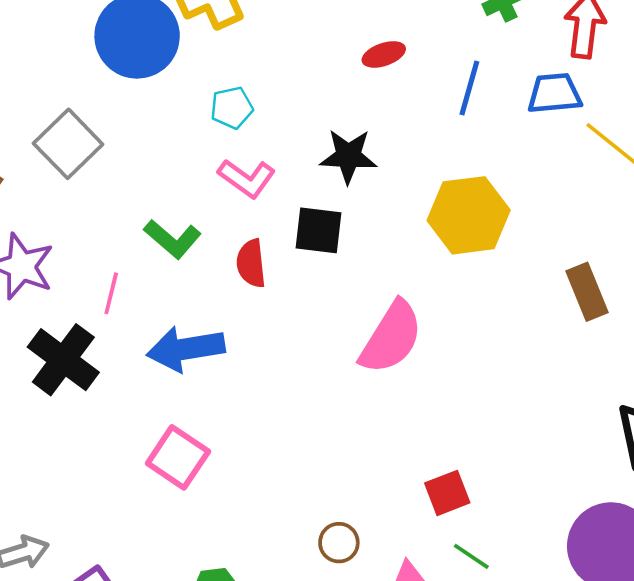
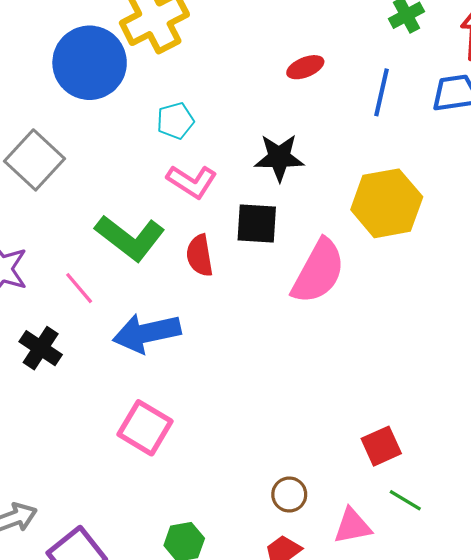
green L-shape: (173, 239) -> (130, 238), size x1.4
pink line: (111, 293) -> (79, 288), turned -51
pink semicircle: (391, 338) -> (318, 271), moved
black cross: (63, 360) -> (41, 348), size x0.7

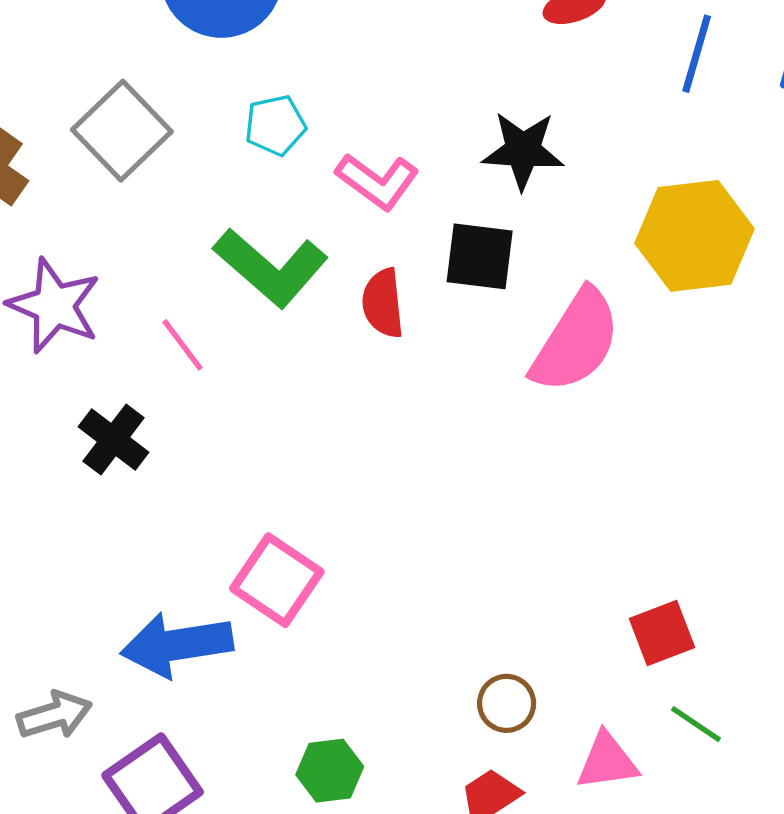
cyan pentagon: (175, 121) -> (275, 125), moved
blue arrow: (147, 333) -> (177, 645), moved

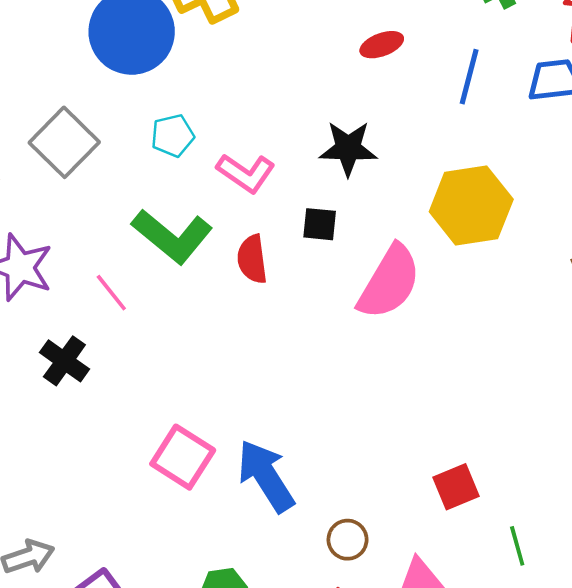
black square: (480, 256) -> (320, 224), size x0.7
blue arrow: (177, 645) -> (266, 476), moved, turned 68
green line: (696, 724) -> (517, 546), moved, turned 42

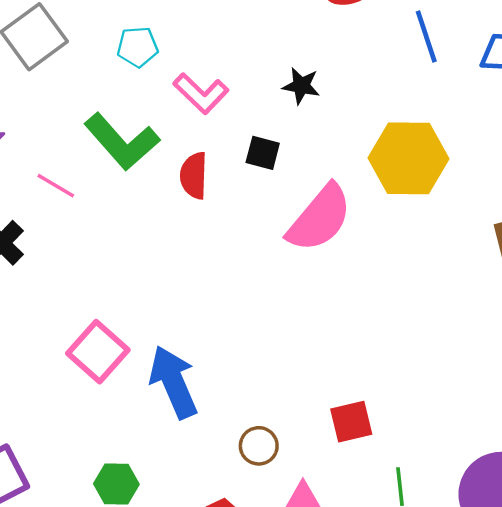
blue line: (469, 77) -> (426, 37), turned -42
black star: (348, 148) -> (301, 86), size x0.7
pink line: (111, 293) -> (56, 186), turned -30
brown circle: (348, 540) -> (259, 446), moved

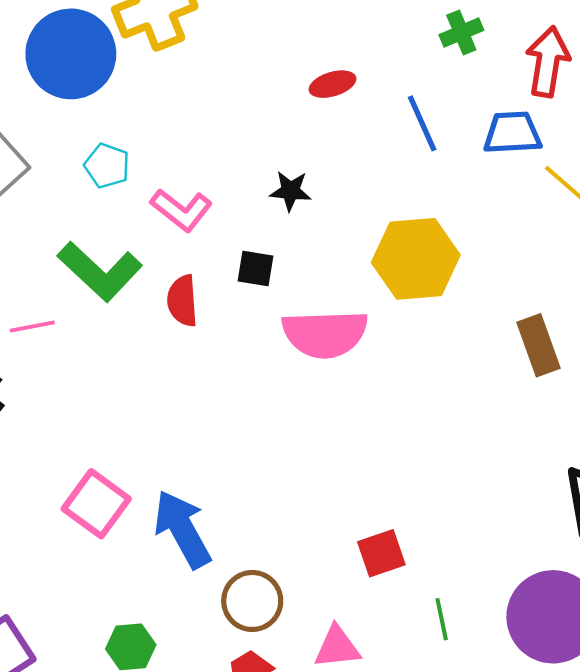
cyan pentagon: (138, 47) -> (107, 166), turned 30
pink line: (56, 186) -> (32, 327), turned -36
pink semicircle: (320, 218) -> (325, 334), turned 54
brown circle: (259, 446) -> (252, 601), moved, size x1.4

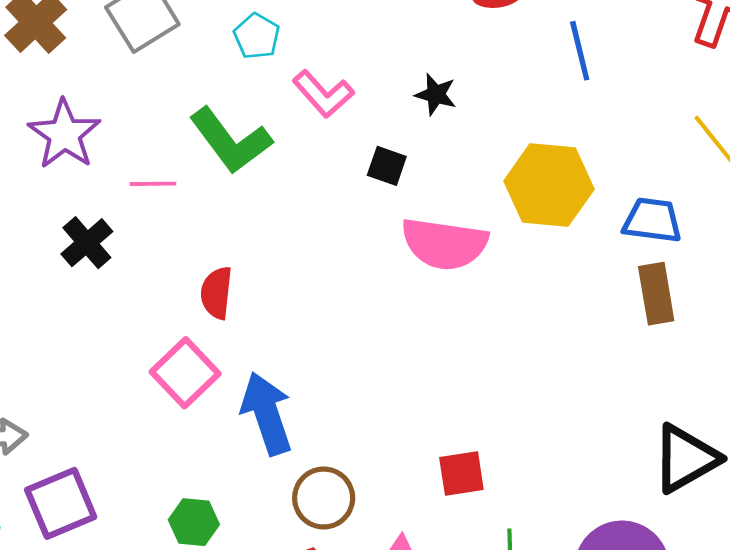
blue trapezoid: (512, 133) -> (652, 220), moved
red semicircle: (182, 301) -> (216, 293), moved

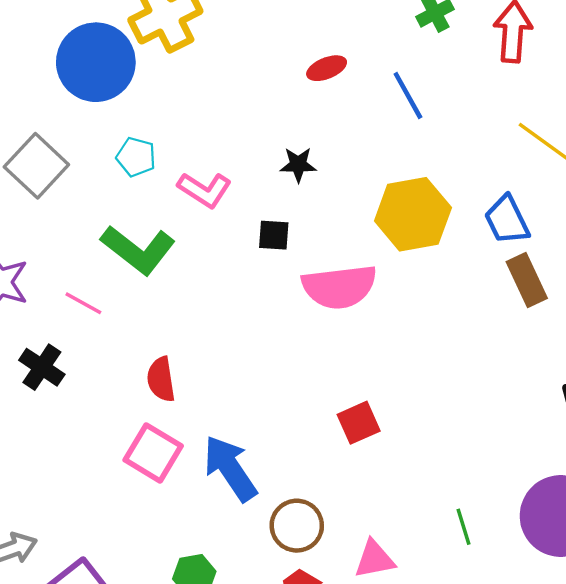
pink line: (153, 184) -> (83, 303), turned 45
blue trapezoid: (652, 220) -> (507, 220), turned -108
red square: (461, 473) -> (359, 423), moved

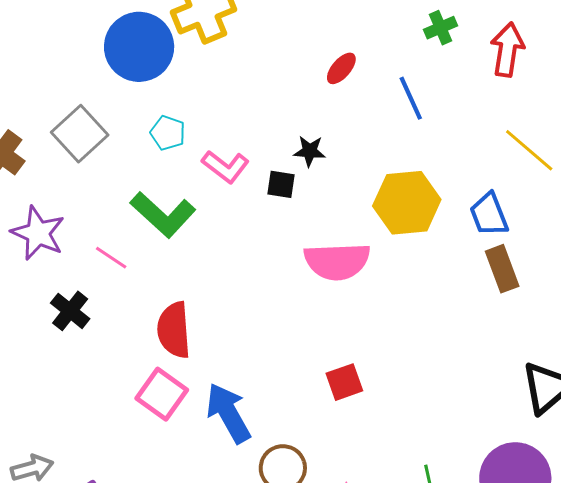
red ellipse: (327, 68) -> (341, 68), turned -32
black square: (274, 235) -> (281, 184), moved
red semicircle: (161, 379) -> (174, 330), size x1.4

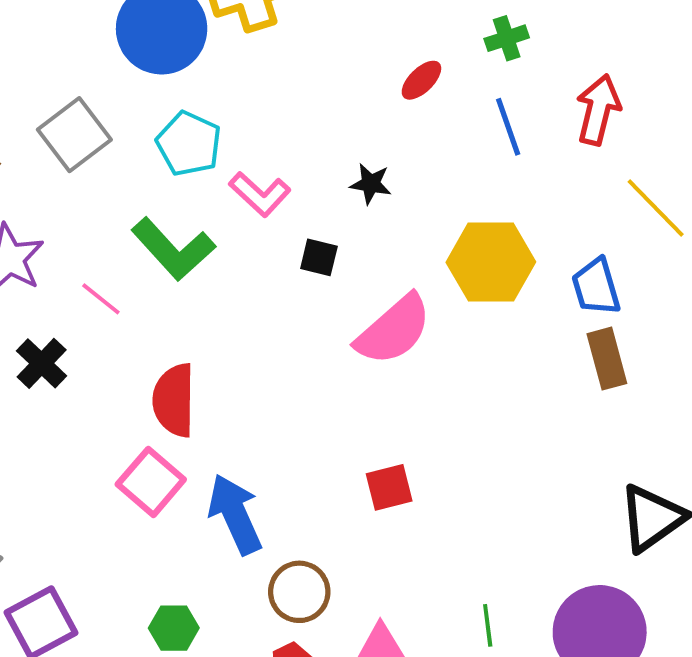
green cross: (440, 28) -> (507, 38), moved
red arrow: (507, 50) -> (598, 110), moved
cyan pentagon: (168, 133) -> (189, 144), size x1.4
black square: (281, 184) -> (319, 257), moved
pink semicircle: (337, 261) -> (394, 330), turned -44

